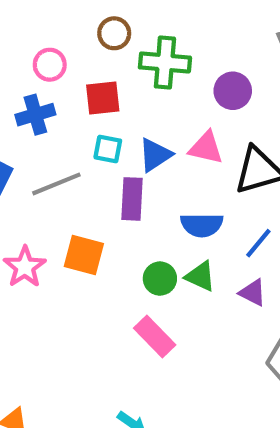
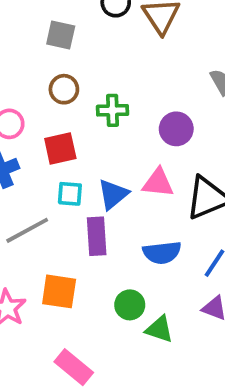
green cross: (165, 63) -> (112, 110), size x0.7
green triangle: (200, 276) -> (159, 329), moved
pink rectangle: (155, 336) -> (74, 367), moved

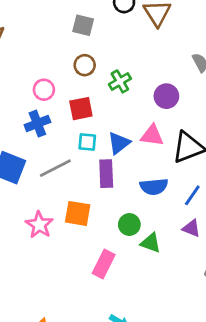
green cross: (112, 110) -> (120, 81), turned -30
pink rectangle: (74, 367) -> (104, 264), moved, turned 76

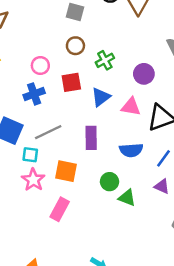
cyan square: (87, 142) -> (30, 155), moved
blue triangle: (119, 143) -> (101, 97), moved
pink rectangle: (104, 264) -> (60, 209), moved

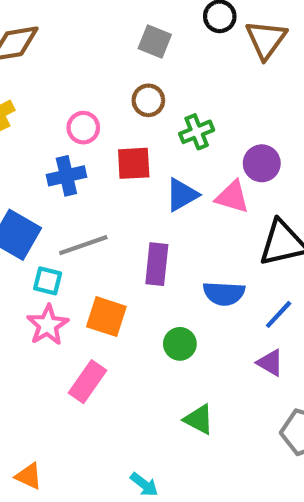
pink triangle: (131, 107) -> (232, 197), moved
green triangle: (127, 198) -> (199, 419), moved

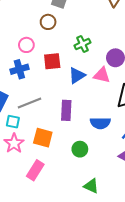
brown circle: (148, 100) -> (48, 22), moved

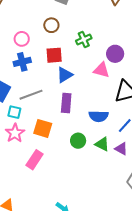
brown circle: (48, 22) -> (51, 25), moved
pink circle: (26, 45) -> (22, 39), moved
blue triangle: (77, 75) -> (65, 75), moved
green triangle: (91, 186) -> (102, 144), moved

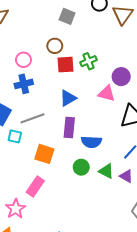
red square: (54, 55) -> (65, 65), moved
blue semicircle: (99, 116) -> (91, 142), moved
pink star: (15, 133) -> (16, 209), moved

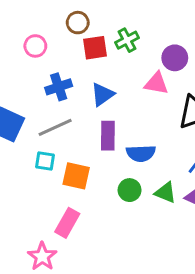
blue cross: (24, 84) -> (59, 87), moved
cyan square: (15, 136) -> (45, 161), moved

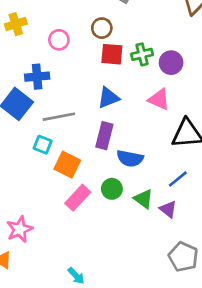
purple circle: (175, 58) -> (171, 63), moved
blue cross: (59, 87) -> (37, 77), moved
pink rectangle: (67, 223) -> (78, 198), moved

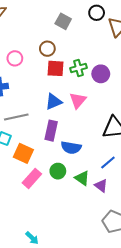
pink triangle: (159, 99) -> (78, 100), moved, turned 48

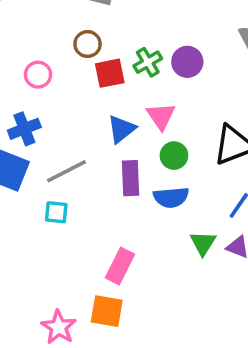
orange square: (23, 153) -> (107, 311), moved
green circle: (58, 171) -> (174, 156), moved
green triangle: (82, 178) -> (203, 243), turned 42

